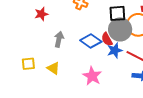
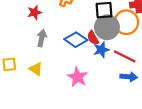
red star: (41, 14) -> (35, 12), moved

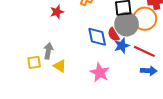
gray arrow: (42, 38) -> (48, 51), moved
blue diamond: (76, 40) -> (97, 37), turned 45

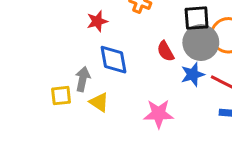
red semicircle: (113, 35) -> (166, 51), moved
blue diamond: (97, 37) -> (113, 60), moved
pink star: (100, 73) -> (159, 114), turned -30

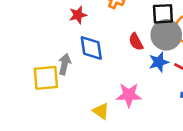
yellow square: (61, 96) -> (46, 78), size x1.5
yellow triangle: (99, 102) -> (101, 111), moved

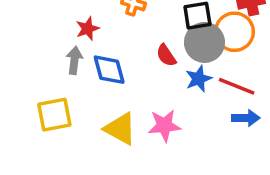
gray arrow: (65, 64) -> (74, 60), moved
yellow triangle: (101, 111) -> (120, 129), moved, size x1.5

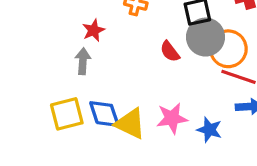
orange circle: (234, 32) -> (228, 49), moved
blue diamond: (109, 70) -> (104, 114), moved
blue star: (199, 79) -> (209, 130), moved, turned -30

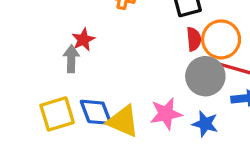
red star: (94, 30) -> (83, 40), moved
gray circle: (206, 37) -> (205, 76), moved
red semicircle: (170, 51) -> (194, 39), moved, turned -145

